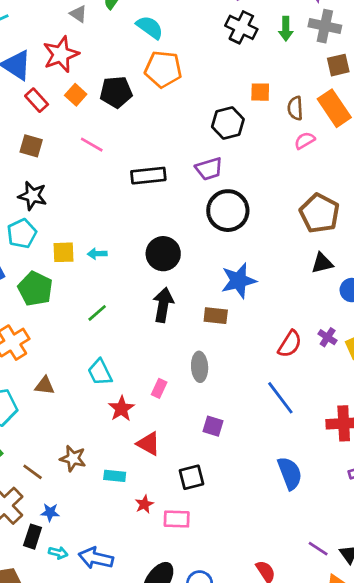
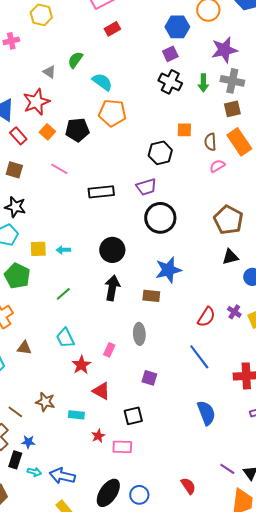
brown square: (338, 65) -> (232, 109), moved

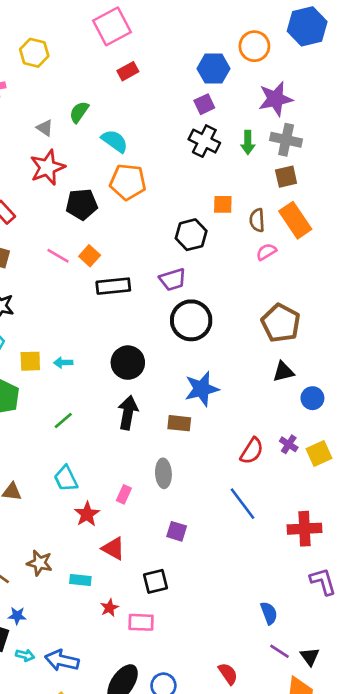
red star: (36, 102) -> (47, 167), moved
orange square: (47, 132) -> (90, 256), moved
blue semicircle: (206, 413) -> (269, 613), moved, size x0.7

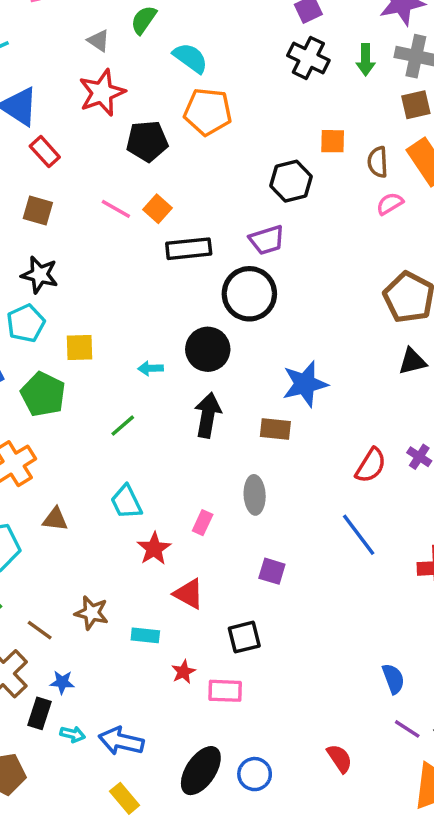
black circle: (191, 320) -> (249, 294), moved
cyan arrow: (63, 363) -> (151, 368), moved

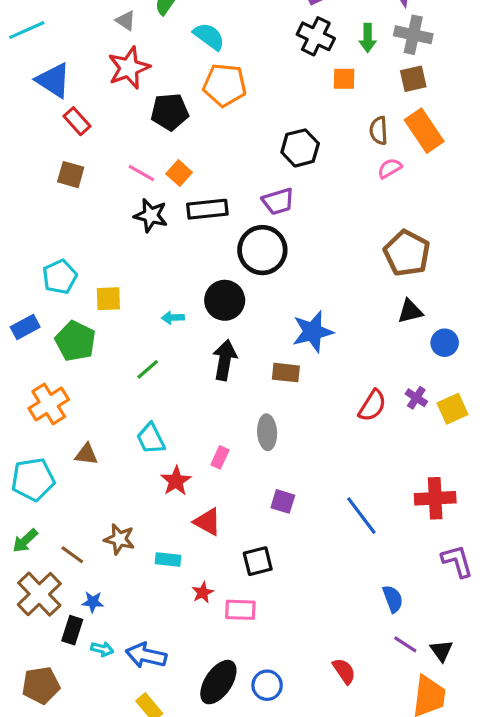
orange square: (333, 141) -> (344, 79), moved
black star: (40, 275) -> (151, 215), moved
blue line: (359, 535) -> (361, 516), moved

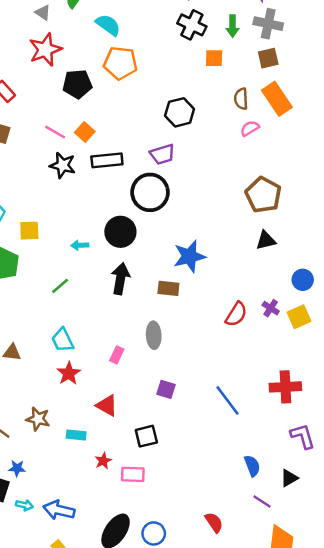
blue circle: (445, 343) -> (303, 280), moved
red star: (176, 481) -> (69, 373), moved
black triangle: (441, 651) -> (289, 478), moved, turned 36

